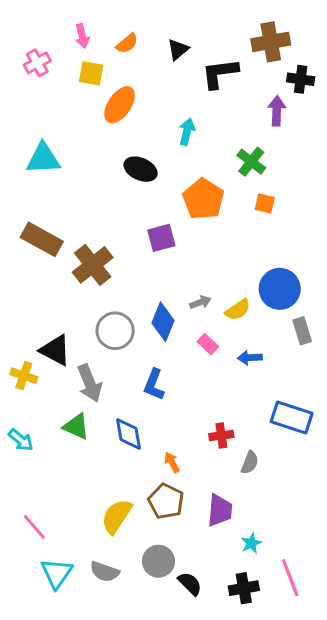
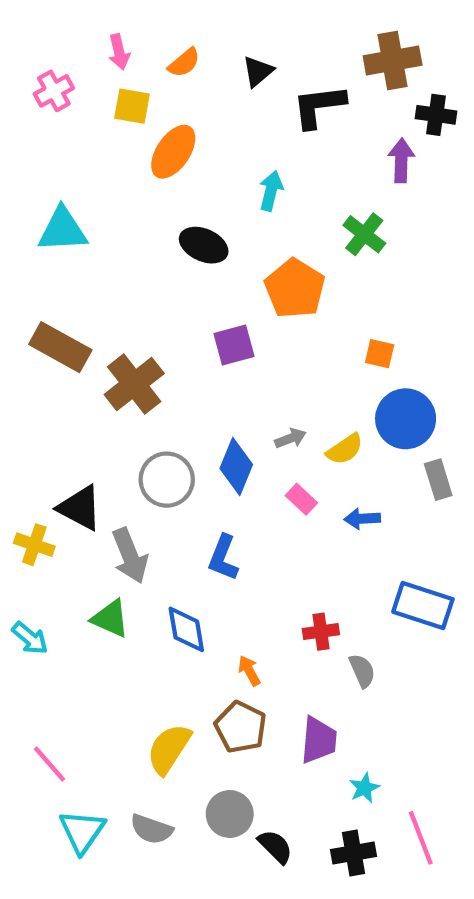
orange square: (265, 204) -> (380, 354), moved
gray semicircle: (250, 462) -> (362, 671), turned -45

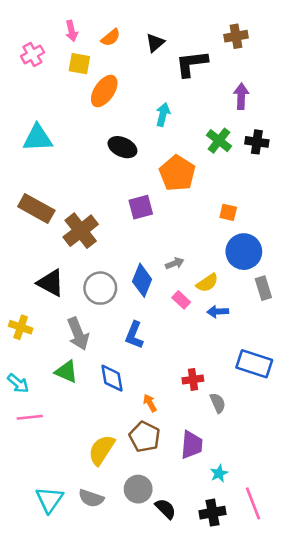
brown cross: (393, 61) -> (236, 36), size x0.7
black cross: (436, 115) -> (257, 142), moved
yellow semicircle: (345, 449) -> (207, 283), moved
black triangle: (80, 508) -> (51, 283), moved
pink line: (49, 764) -> (30, 417), moved, turned -55

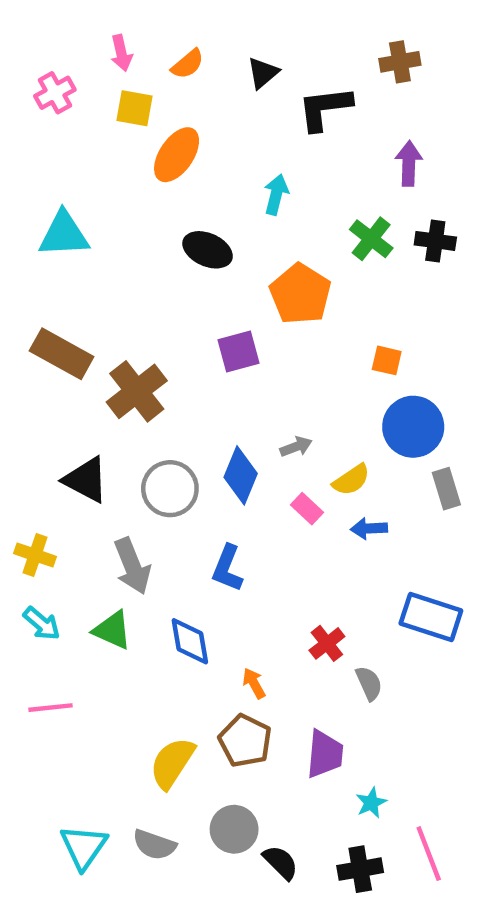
red cross: (193, 379) -> (327, 643), turned -30
cyan arrow: (18, 383) -> (42, 624), moved

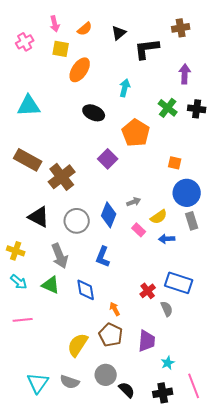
purple square: (238, 352) -> (108, 159), turned -30
gray rectangle: (446, 489) -> (192, 221), moved
blue rectangle: (431, 617) -> (179, 283), moved

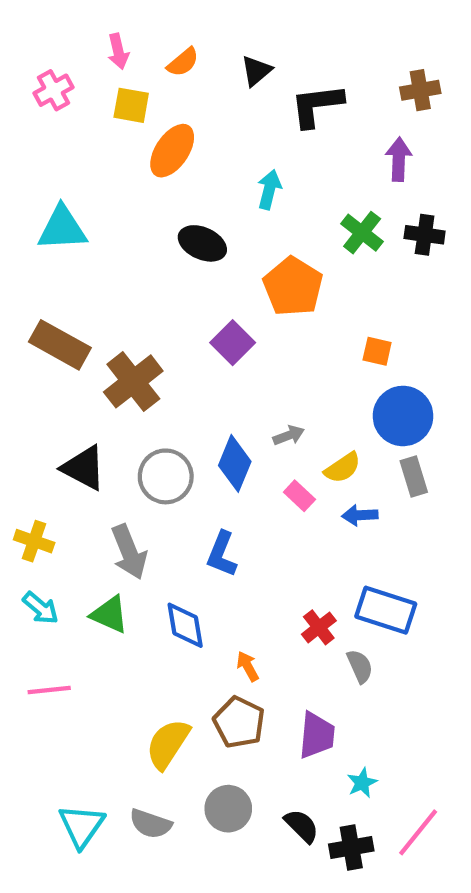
brown cross: (181, 28) -> (420, 90), moved
pink line: (194, 386) -> (418, 832), turned 60
black semicircle: (127, 390) -> (302, 826), moved

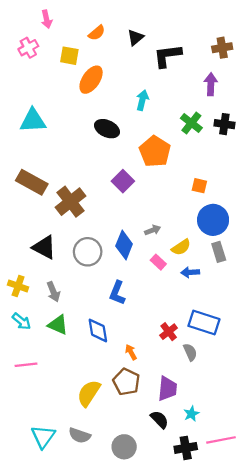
pink arrow: (118, 51) -> (47, 19), moved
gray arrow: (129, 552) -> (53, 292), moved, size x0.7
gray circle: (228, 809) -> (124, 447), moved
black semicircle: (302, 826) -> (159, 419), moved
pink line: (418, 832) -> (221, 440), turned 40

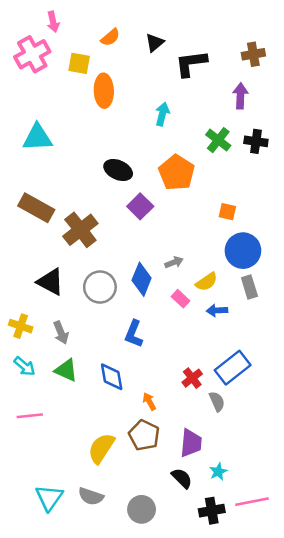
pink cross: (28, 48) -> (32, 54), size x1.5
orange ellipse: (91, 80) -> (104, 91), turned -36
black ellipse: (107, 129) -> (118, 170), moved
blue rectangle: (204, 323) -> (233, 368), turned -56

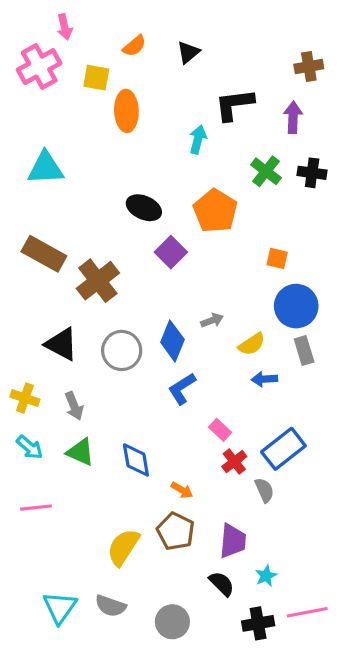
black L-shape: (191, 63) -> (234, 105), moved
pink rectangle: (181, 299) -> (220, 430), moved
blue L-shape: (134, 334) -> (182, 389), moved, turned 36
orange arrow: (149, 401) -> (182, 490), turned 150

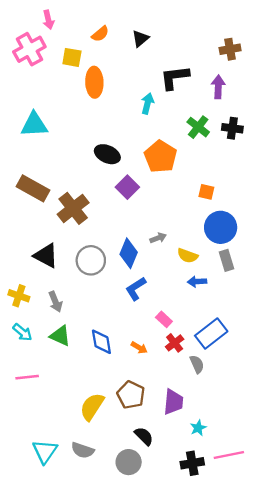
yellow semicircle: (252, 344) -> (188, 256), turned 54
orange arrow: (182, 490) -> (139, 348), moved
black semicircle: (222, 584) -> (144, 436), moved

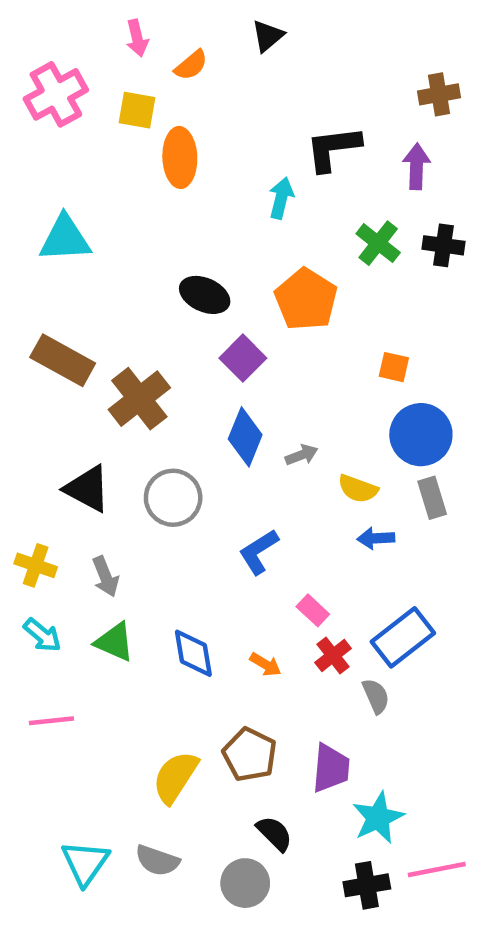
pink arrow: (48, 20) -> (137, 38), moved
black triangle: (140, 39) -> (268, 36), moved
blue diamond: (129, 253) -> (245, 437), moved
cyan star: (198, 428) -> (378, 818), size x1.6

